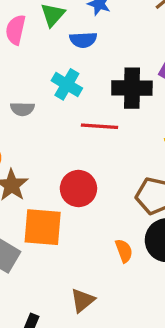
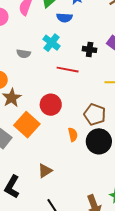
black cross: (132, 88) -> (90, 49), size x0.6
orange square: (43, 227) -> (27, 125), turned 30
orange semicircle: (124, 251) -> (73, 135), moved

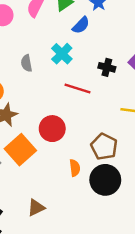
blue semicircle: (64, 18) -> (81, 25), turned -56
gray semicircle: (24, 54) -> (26, 63), turned 64

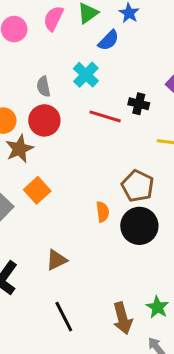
black cross: (107, 67) -> (139, 104), moved
red circle: (52, 129) -> (44, 120), moved
orange square: (20, 150) -> (37, 190), size x0.7

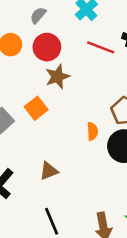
gray semicircle: (43, 87) -> (38, 15), moved, turned 48
brown star: (19, 149) -> (57, 77), moved

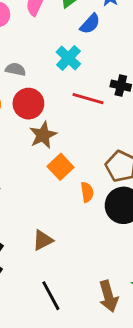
gray semicircle: (38, 15) -> (16, 69), turned 66
orange square: (36, 108) -> (60, 167), moved

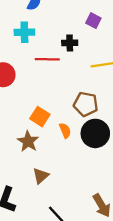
cyan cross: (68, 58) -> (24, 32), turned -30
brown star: (43, 135) -> (28, 141), moved

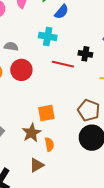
orange square: (40, 117) -> (46, 113), turned 36
orange semicircle: (65, 131) -> (49, 144), moved

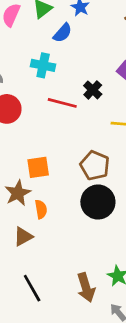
black cross: (85, 54) -> (93, 90), turned 32

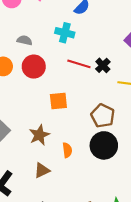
black cross: (93, 90) -> (103, 65), moved
orange square: (38, 167) -> (58, 101), moved
orange semicircle: (41, 209) -> (67, 150), moved

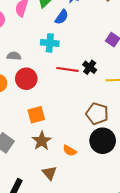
orange square: (58, 101) -> (36, 115), moved
orange semicircle: (67, 150) -> (70, 151), turned 136
brown triangle: (42, 170) -> (49, 173), turned -35

